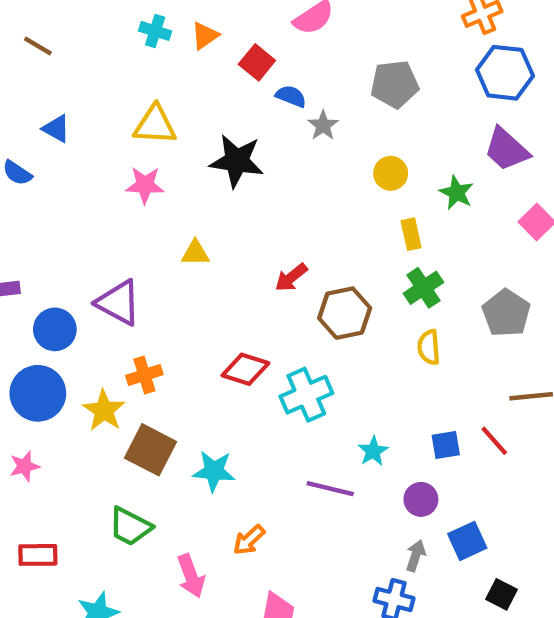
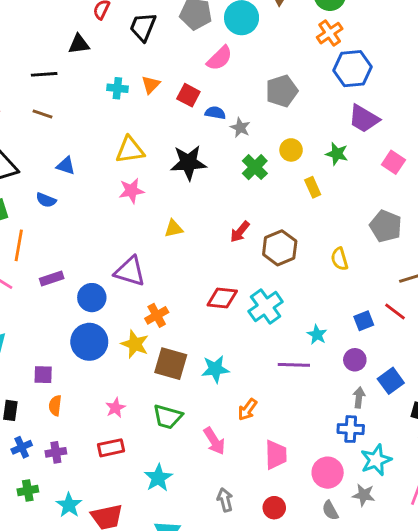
green cross: (423, 288) -> (255, 167), moved
pink star: (24, 466) -> (115, 408), moved

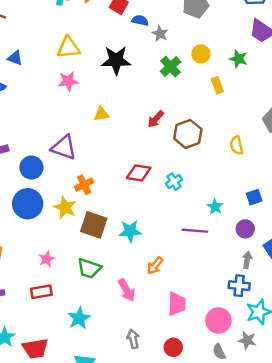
cyan cross: (266, 307) -> (174, 182), size x0.6

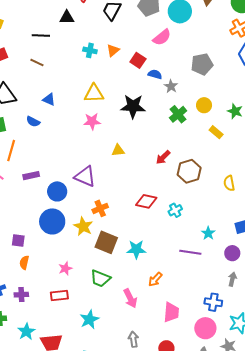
yellow rectangle: (217, 85) -> (216, 132), turned -32
blue cross: (239, 286) -> (213, 302), moved

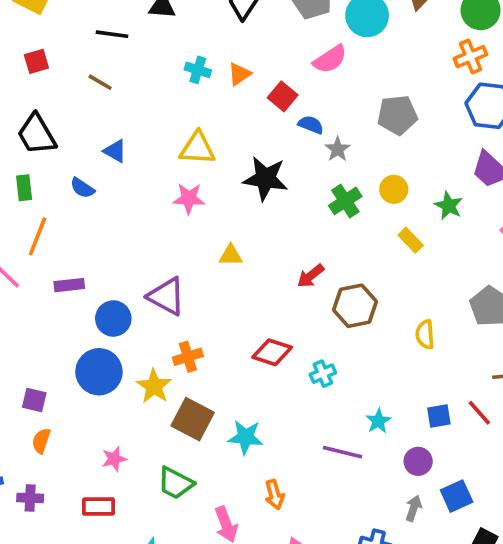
orange arrow: (155, 279) -> (275, 495), turned -63

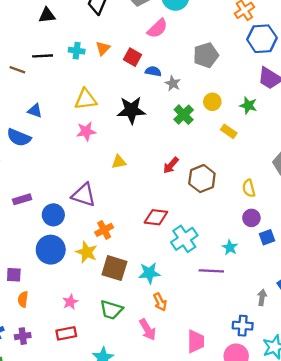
black line: (112, 34) -> (43, 56), moved
blue semicircle: (82, 188) -> (19, 137), size x1.5
cyan cross: (323, 374) -> (184, 239), moved, size x1.6
purple circle: (418, 461) -> (251, 218), moved
orange arrow: (275, 495) -> (160, 302), moved

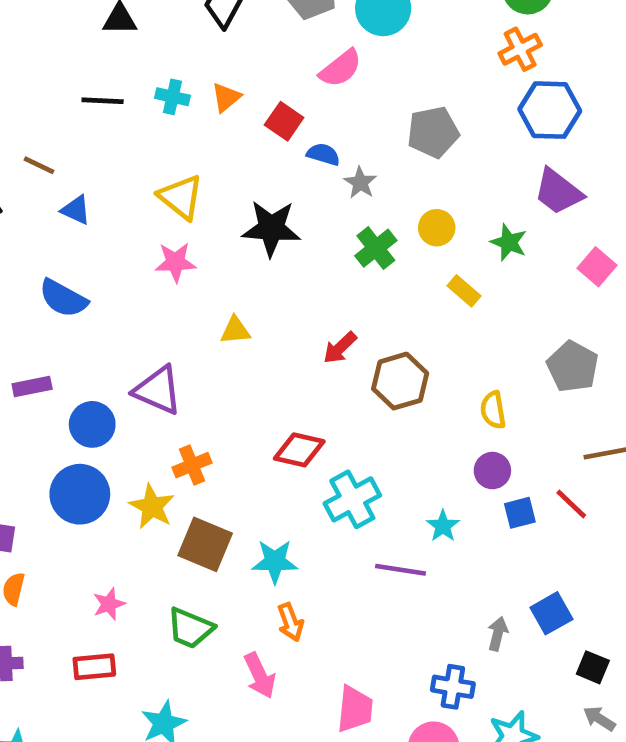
brown line: (17, 70) -> (39, 165), moved
yellow triangle: (86, 99) -> (181, 197), turned 40
blue semicircle: (19, 137) -> (63, 298), moved

